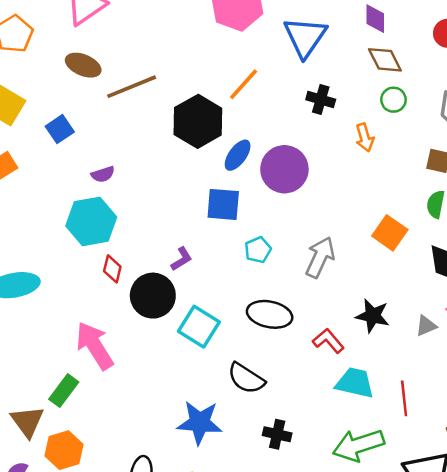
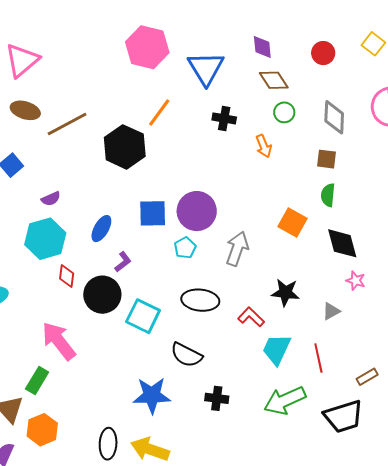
blue ellipse: (238, 155) -> (101, 229), moved
purple circle: (284, 169) -> (197, 211), moved
gray triangle: (426, 326) -> (331, 311), moved
cyan trapezoid: (355, 383) -> (277, 349), turned -72

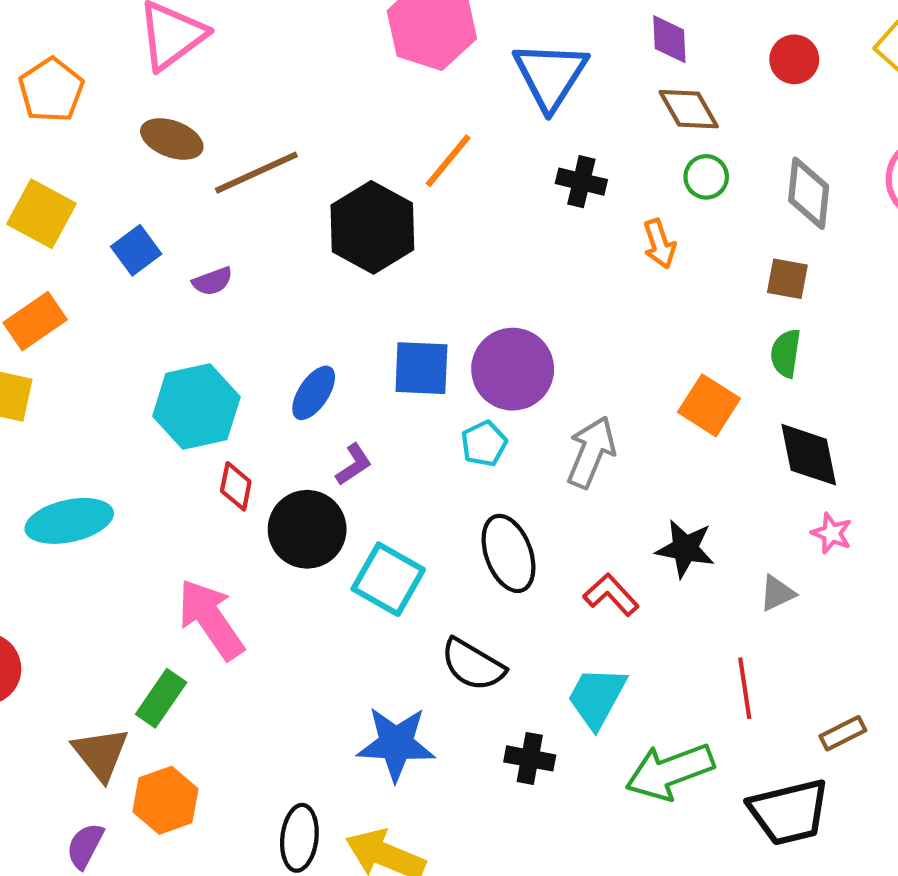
purple semicircle: (51, 199) -> (213, 281), moved
black ellipse: (200, 300) -> (509, 553), turned 60
cyan trapezoid: (277, 349) -> (597, 697), moved

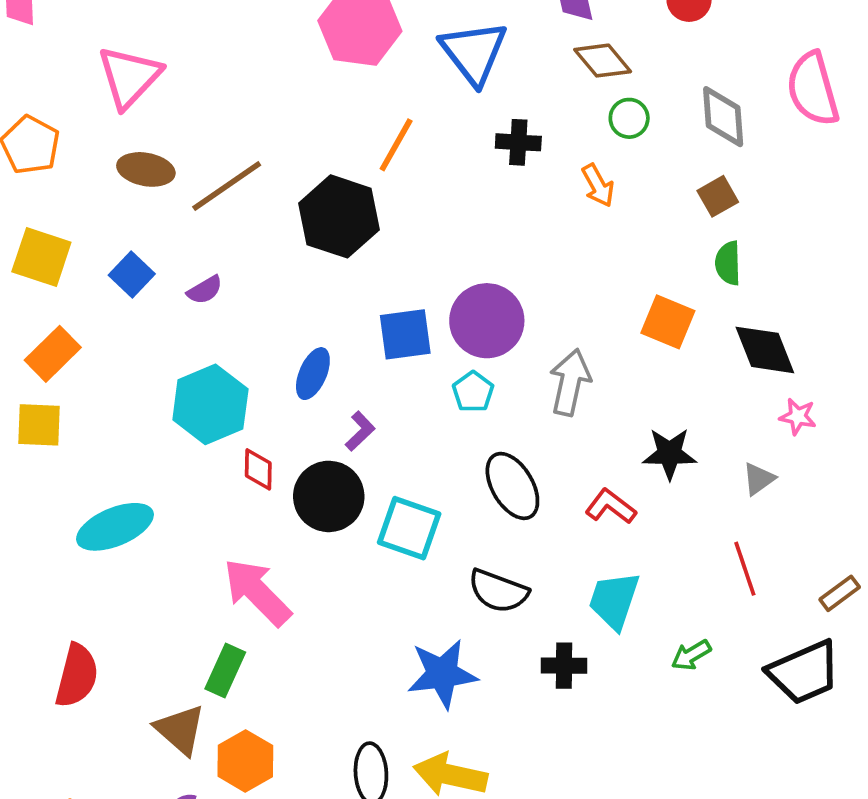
brown square: (787, 279) -> (718, 196), turned -30
green arrow: (670, 772) -> (691, 655), size x0.5

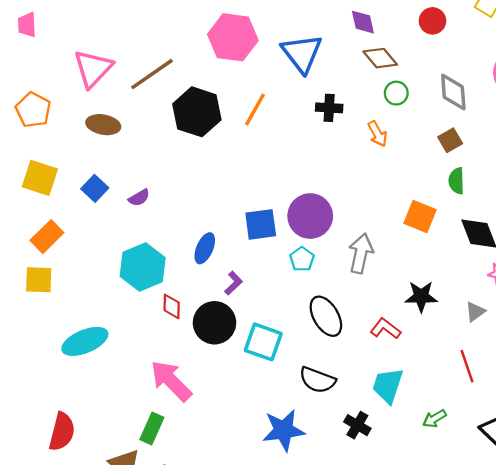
brown line: (227, 186) -> (152, 74), moved
black hexagon: (339, 216) -> (197, 112), moved
black cross: (564, 666) -> (357, 425), turned 30

